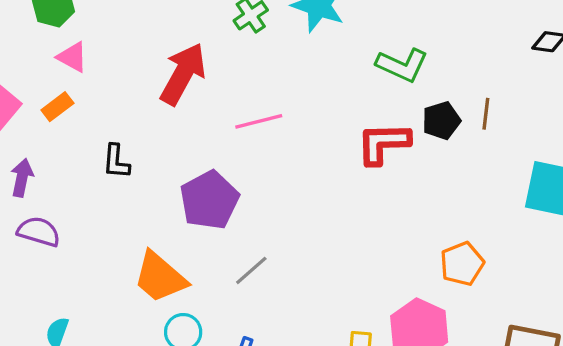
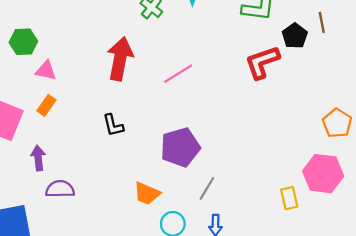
black L-shape: (116, 162) -> (113, 125), moved
purple pentagon: (209, 200) -> (180, 147), moved, turned 30
gray line: (251, 270) -> (207, 188), moved
orange trapezoid: (160, 277) -> (147, 193), size x0.7

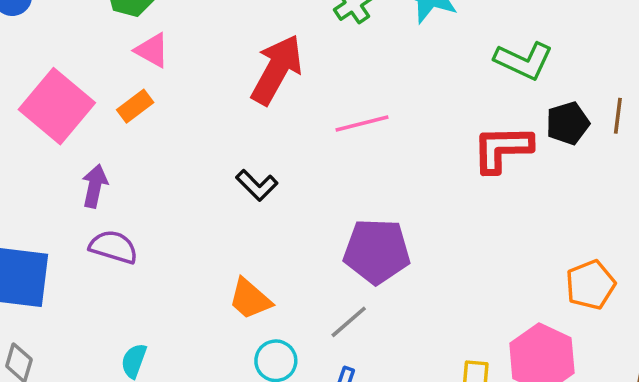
black L-shape: (113, 125) -> (257, 185), moved, turned -50
purple pentagon: (180, 147) -> (377, 251), moved

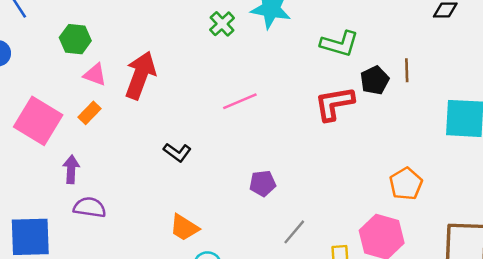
red arrow: (277, 70) -> (140, 75), moved
purple pentagon: (377, 251) -> (263, 183), size x0.6
gray line: (349, 322) -> (294, 232), moved

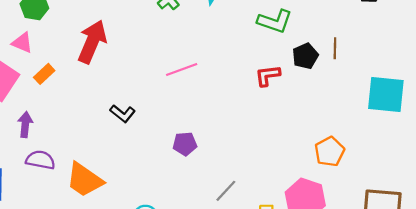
pink triangle: (95, 75) -> (22, 43), moved
red L-shape: (334, 104) -> (268, 76), size x0.7
purple pentagon: (263, 183) -> (185, 144), moved
orange trapezoid: (184, 228) -> (85, 180), moved, size x1.4

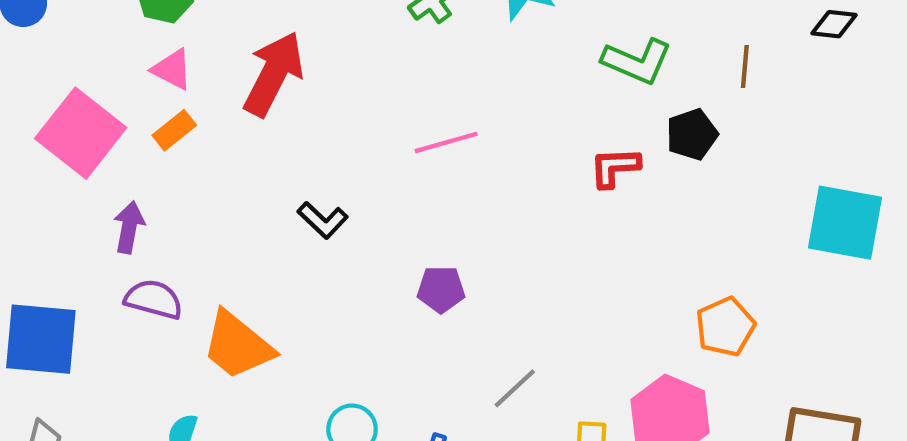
pink triangle: (22, 43) -> (172, 69), moved
brown line: (335, 48) -> (745, 66), moved

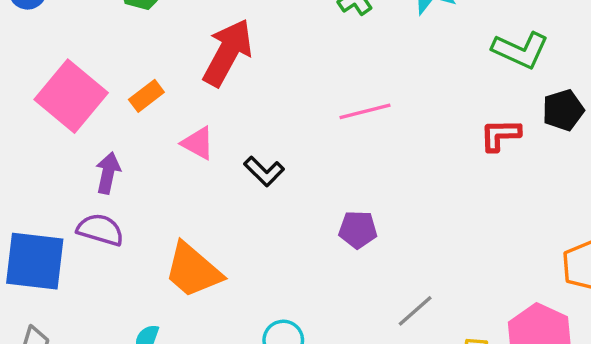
pink triangle: (172, 69) -> (198, 143), moved
purple semicircle: (154, 299) -> (100, 230), moved

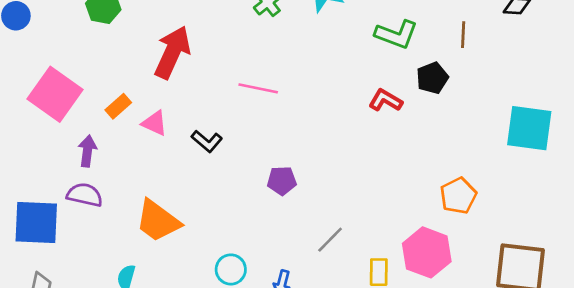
orange rectangle: (146, 96) -> (118, 106), moved
pink line: (365, 111) -> (258, 88), moved, turned 30
red L-shape: (500, 135) -> (386, 100), turned 36

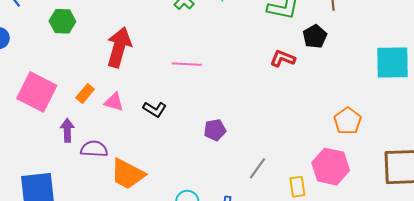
purple semicircle: (85, 195) -> (94, 149), moved

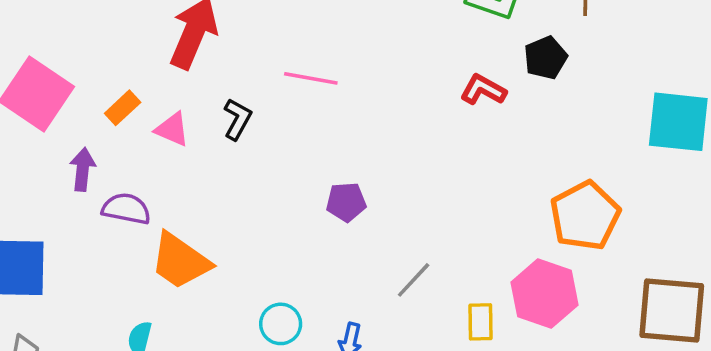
black L-shape: (155, 109) -> (237, 119), moved, turned -100
orange pentagon: (348, 121) -> (585, 216), size x1.4

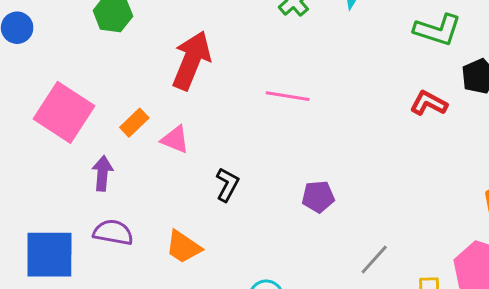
black L-shape: (237, 119) -> (227, 185), moved
purple semicircle: (126, 209) -> (113, 232), moved
orange trapezoid: (180, 261) -> (183, 247), size x0.7

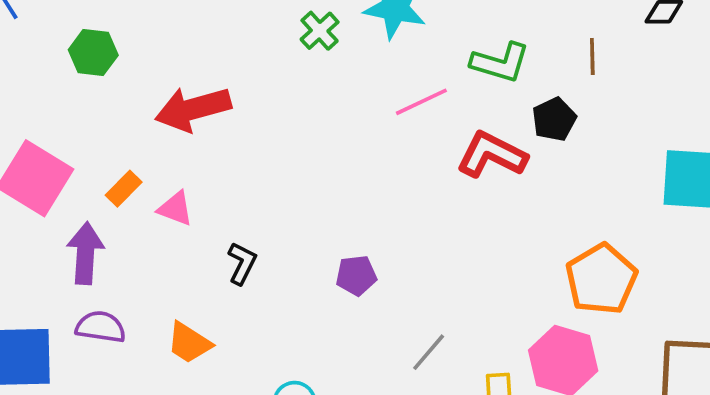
red arrow: (191, 60) -> (193, 109), turned -126
pink line: (288, 96) -> (421, 102), moved, turned -33
red L-shape: (429, 103) -> (492, 155), size x1.5
purple arrow: (102, 173) -> (85, 253), size x1.4

